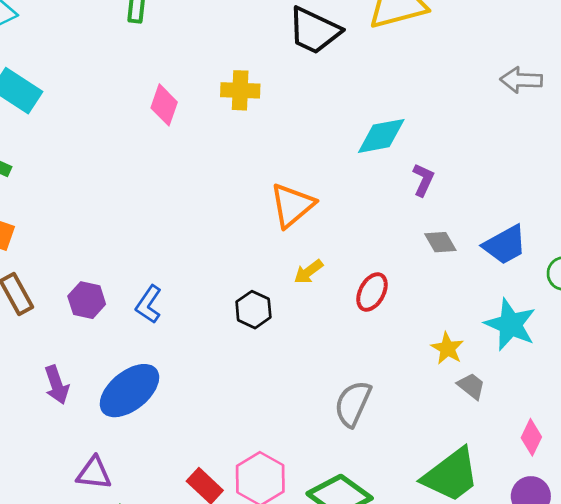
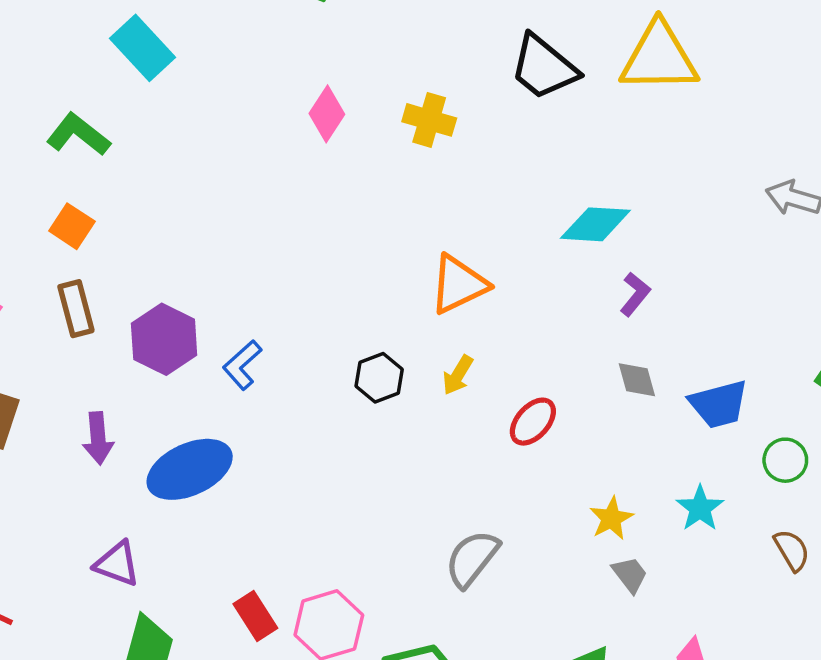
yellow arrow: (308, 272) -> (458, 375), turned -36
purple hexagon: (87, 300) -> (164, 339), size x1.4
black hexagon: (253, 310) -> (379, 378), moved
cyan star: (510, 324) -> (700, 508), size x0.7

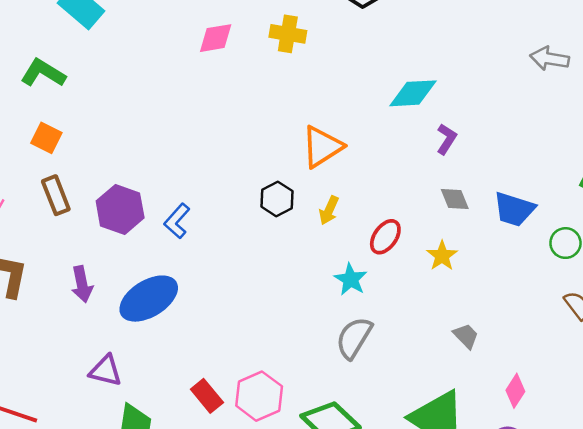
pink diamond: (327, 114) -> (216, 38), turned 54
black hexagon: (379, 378) -> (277, 199), moved
blue trapezoid: (719, 404) -> (514, 209), turned 39
cyan star: (700, 508) -> (351, 279), moved
yellow star: (611, 518) -> (442, 256), moved

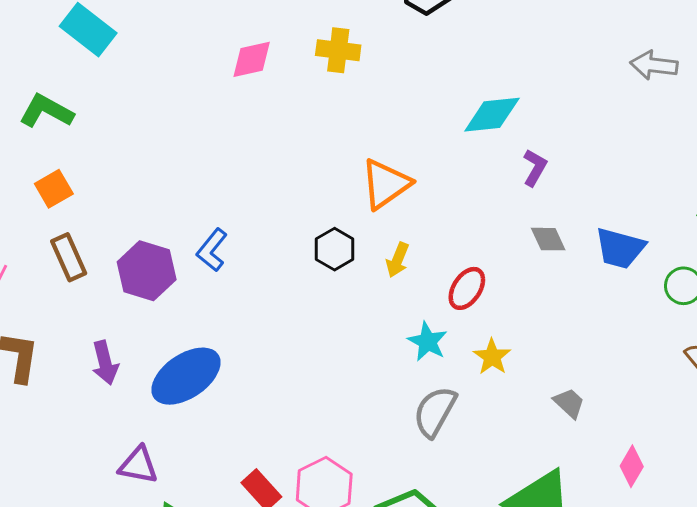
orange square: (46, 138) -> (54, 189), turned 36
blue L-shape: (177, 221) -> (212, 250), moved
yellow star: (442, 256) -> (492, 357), moved

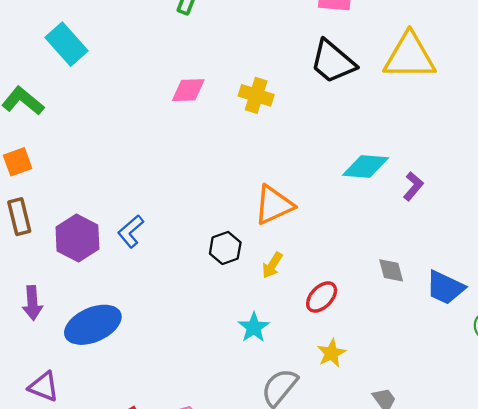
purple L-shape: (535, 168) -> (413, 186), moved
cyan star: (428, 342) -> (254, 327), moved

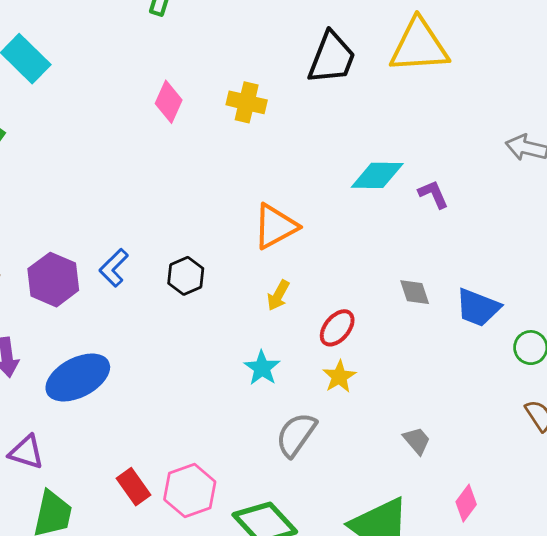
black trapezoid: (333, 62) -> (332, 58), turned -105
pink diamond: (188, 90) -> (169, 102), turned -60
purple L-shape: (413, 186) -> (433, 194), turned -60
black hexagon: (225, 248) -> (186, 276), moved
yellow star: (331, 353) -> (339, 377), moved

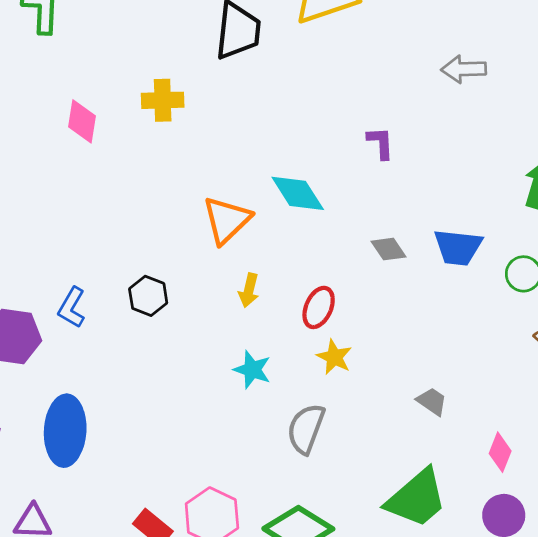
cyan diamond: (377, 175) -> (298, 193), moved, turned 72
purple L-shape: (433, 194) -> (381, 143), turned 36
blue ellipse: (78, 378) -> (65, 431), turned -44

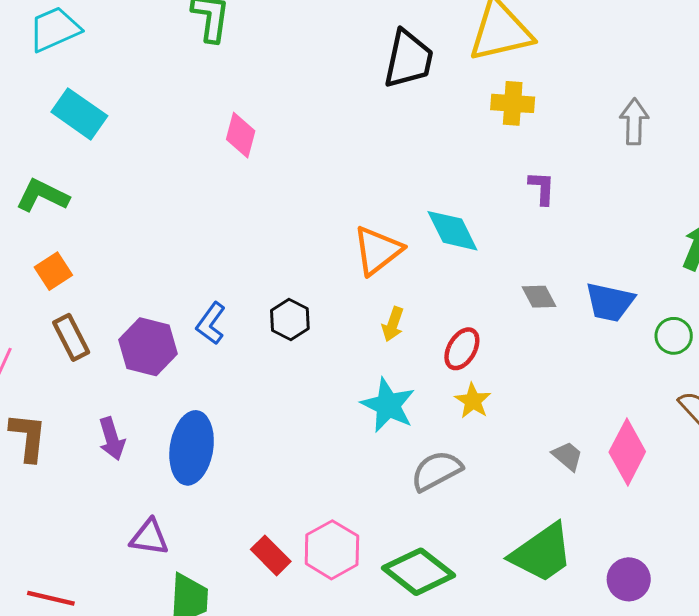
gray arrow: (464, 69) -> (634, 122), turned 87
yellow cross: (163, 100) -> (513, 103), moved
cyan star: (252, 370) -> (388, 405), size x1.4
gray semicircle: (306, 429) -> (437, 471), turned 36
pink diamond: (500, 452) -> (627, 452), moved, size x1.6

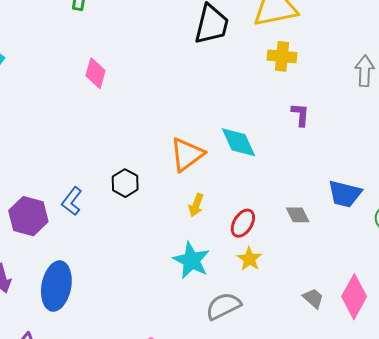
gray diamond: (539, 297) -> (298, 215), moved
black hexagon: (290, 319) -> (125, 183), moved

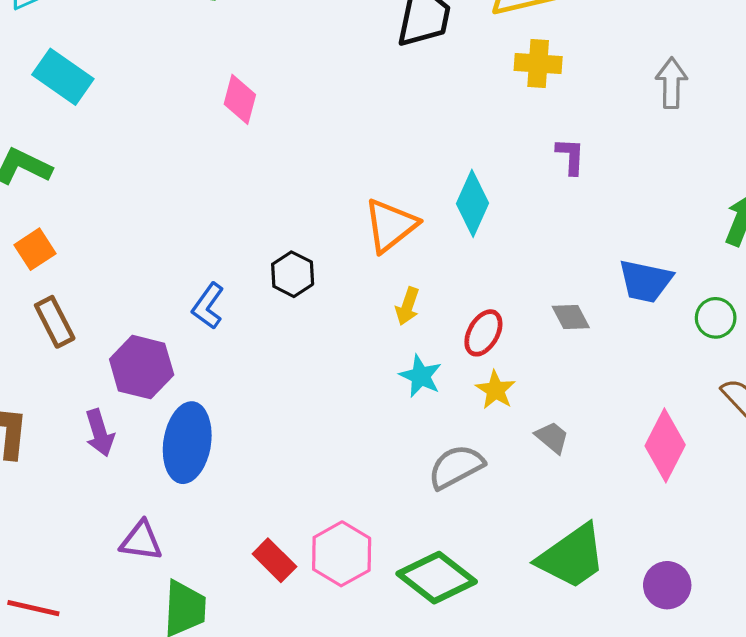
cyan diamond: (239, 142) -> (473, 203), turned 51
purple hexagon: (28, 216) -> (142, 367), moved
cyan star: (191, 260) -> (421, 376), moved, size x0.7
gray trapezoid: (313, 298) -> (552, 437), moved

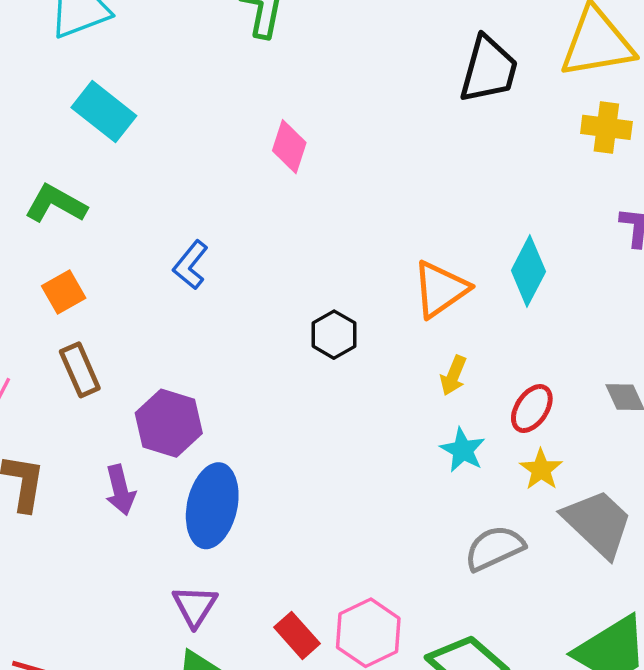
blue L-shape: (208, 306) -> (191, 265), moved
gray trapezoid: (552, 437) -> (598, 523), size x2.0
purple triangle: (141, 541) -> (195, 606), moved, turned 51

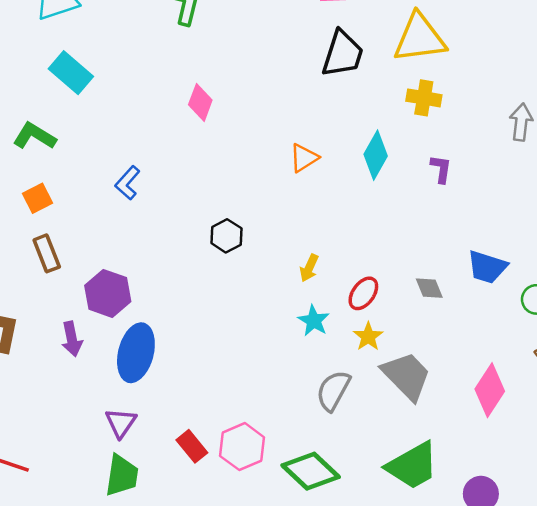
cyan diamond: (528, 271) -> (376, 155), moved
orange triangle: (440, 289) -> (304, 158), moved, size x0.7
gray semicircle: (494, 548) -> (333, 391), turned -39

